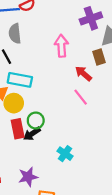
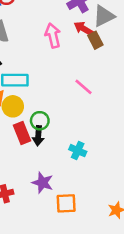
red arrow: (83, 73) -> (83, 29), moved
black arrow: (32, 134) -> (38, 136), turned -42
purple star: (28, 177) -> (43, 183), turned -30

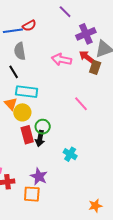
pink arrow: (53, 36) -> (61, 60), turned -72
brown rectangle: (95, 40) -> (95, 67), turned 40
orange square: (66, 203) -> (32, 194), moved

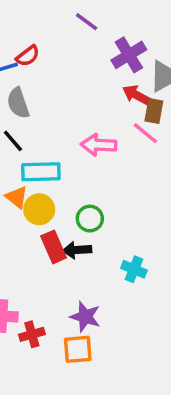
pink arrow: (61, 60) -> (99, 145), moved
pink line: (81, 104) -> (145, 133), moved
green circle: (43, 127) -> (90, 219), moved
black arrow: (40, 138) -> (77, 250), turned 84

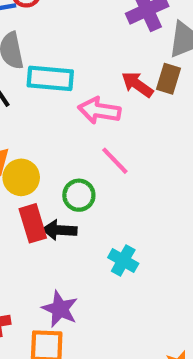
red arrow: (136, 95) -> (137, 84), moved
pink line: (145, 133) -> (115, 161), moved
cyan rectangle: (41, 172) -> (50, 78), moved

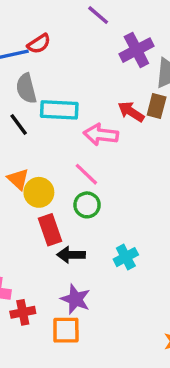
pink line: (115, 161) -> (86, 174), moved
black arrow: (59, 230) -> (71, 255), moved
cyan cross: (123, 260) -> (126, 257), turned 35

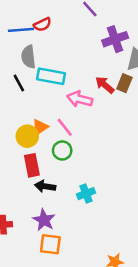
orange triangle: (18, 179) -> (40, 127), moved, turned 36
orange square: (66, 330) -> (50, 244), moved

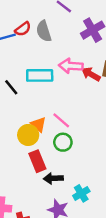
gray semicircle: (28, 57) -> (44, 31), moved
pink arrow: (80, 99) -> (71, 66), moved
orange triangle: (40, 127) -> (38, 124), turned -35
cyan cross: (86, 194) -> (81, 193), moved

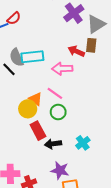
gray semicircle: (44, 31) -> (16, 57), moved
pink arrow: (71, 66) -> (62, 69), moved
cyan cross: (81, 193) -> (83, 143), moved

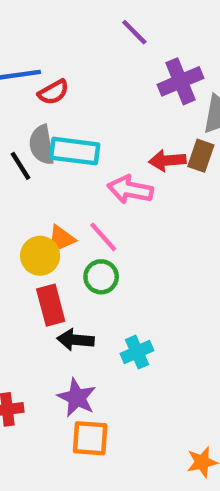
red semicircle: (14, 18) -> (53, 92), moved
red arrow: (76, 51) -> (167, 161), turned -42
orange triangle: (36, 99) -> (61, 239), turned 48

